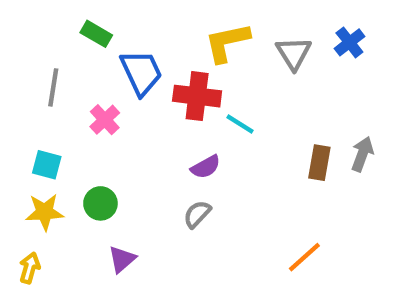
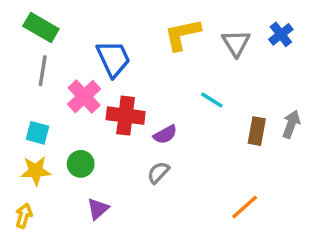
green rectangle: (96, 34) -> (41, 27), moved, size x1.4
red cross: (197, 96) -> (126, 116), moved
pink cross: (105, 120) -> (84, 97), size x1.4
cyan line: (240, 124) -> (212, 100), moved

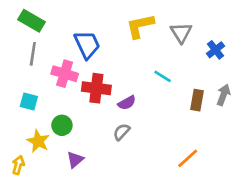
blue cross: (281, 34) -> (216, 50), moved
pink cross: (84, 97) -> (65, 74), turned -30
yellow star: (36, 171) -> (38, 141), moved, turned 30

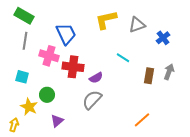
gray triangle: (181, 33) -> (137, 25), turned 42
gray semicircle: (122, 132) -> (92, 100), size x1.5

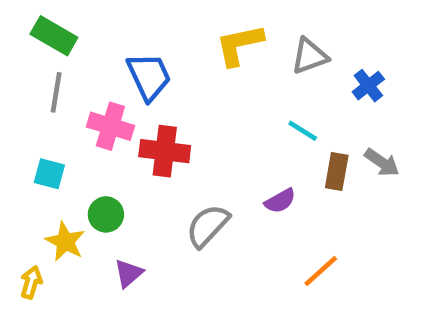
cyan line: (123, 58) -> (303, 131), moved
gray arrow: (169, 72) -> (382, 162), turned 105
purple semicircle: (96, 78) -> (280, 201), moved

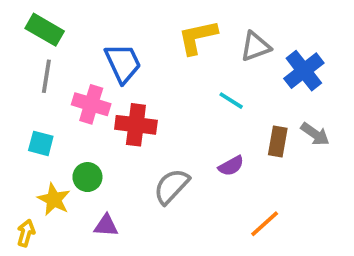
blue cross: (368, 86) -> (304, 71), size x1.5
cyan line: (303, 131) -> (231, 101), moved
purple triangle: (129, 273) -> (106, 226), turned 45

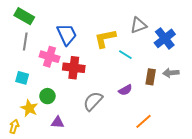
yellow L-shape: (198, 37) -> (105, 38), moved
gray arrow: (315, 134) -> (171, 73), turned 140

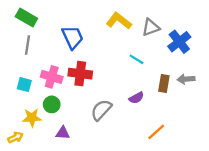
yellow L-shape: (105, 38) -> (119, 21), moved, turned 50
pink cross: (49, 57) -> (52, 77), moved
yellow star: (29, 108) -> (32, 118), turned -30
yellow arrow: (14, 126) -> (15, 137), turned 48

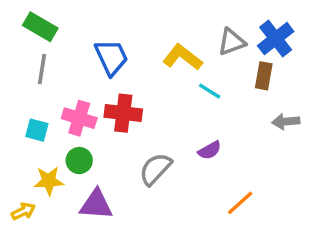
yellow L-shape: (119, 21) -> (183, 57), moved
blue cross: (179, 42) -> (276, 39), moved
brown rectangle: (164, 84) -> (264, 76), moved
purple triangle: (63, 133) -> (96, 205), size x1.5

